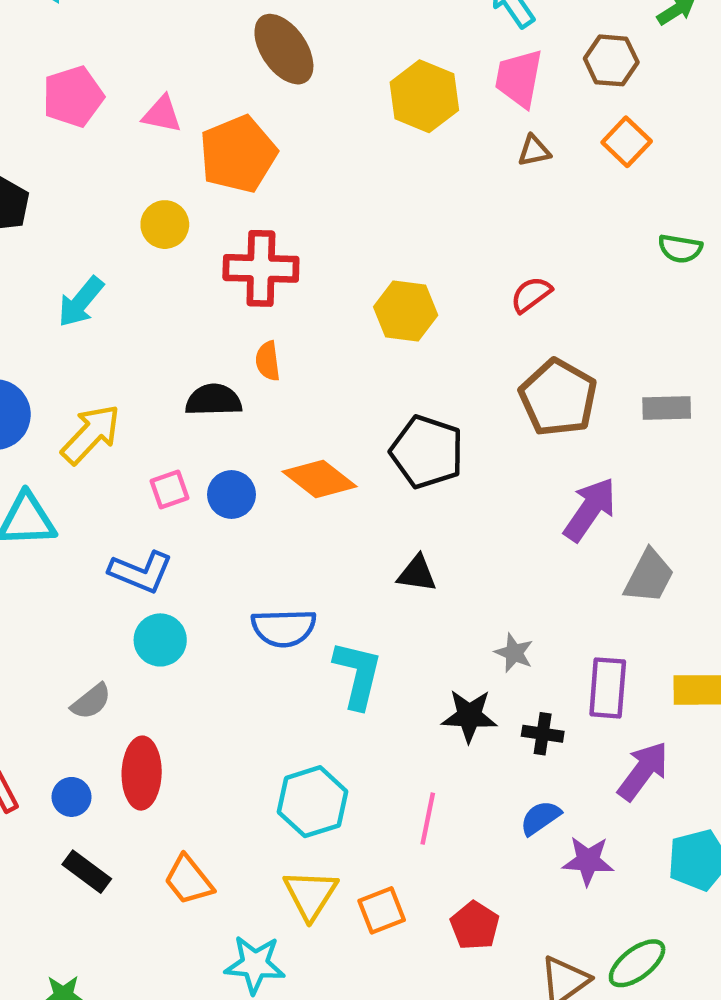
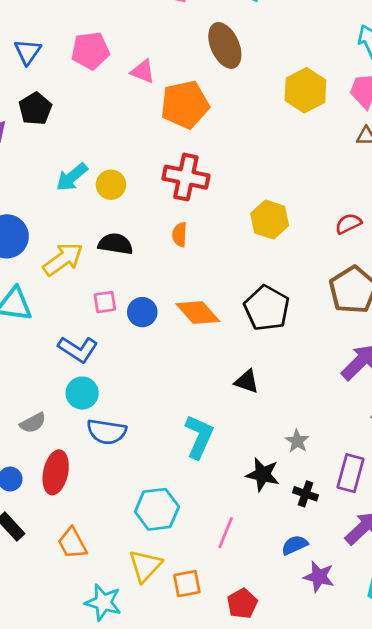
yellow circle: (165, 225) -> (111, 185), moved
black semicircle: (214, 400) -> (115, 244), moved
blue semicircle: (284, 628) -> (107, 432), moved

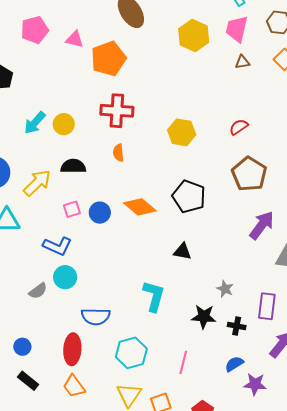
gray semicircle: (33, 423) -> (38, 291), moved
blue semicircle: (107, 432) -> (96, 316), moved
red ellipse: (56, 472) -> (72, 349), moved

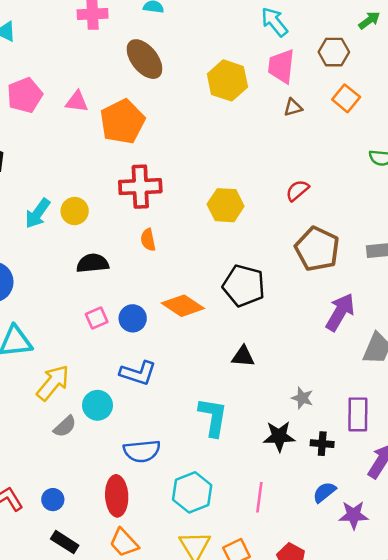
yellow arrow: (37, 183) -> (53, 383), moved
blue L-shape: (57, 246) -> (138, 373), moved

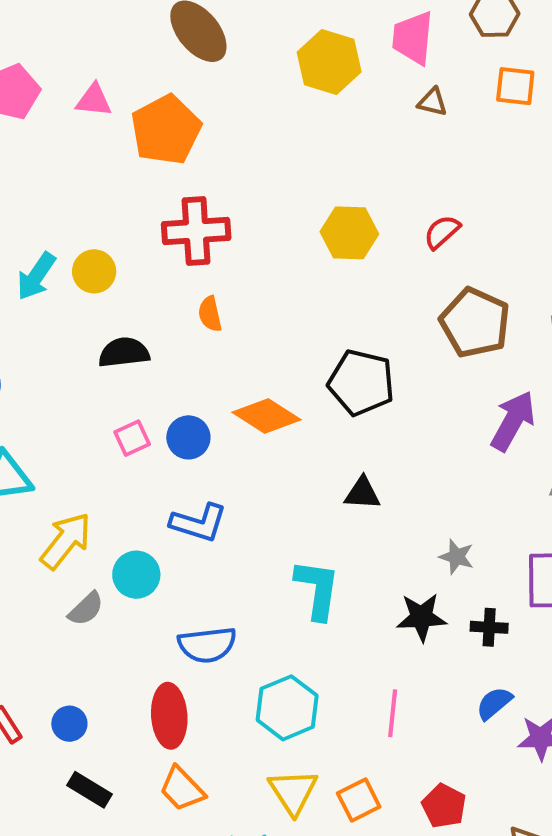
orange square: (346, 98) -> (515, 86), turned -32
brown triangle: (293, 107) -> (433, 102), turned 30
yellow hexagon: (226, 205) -> (349, 233), moved

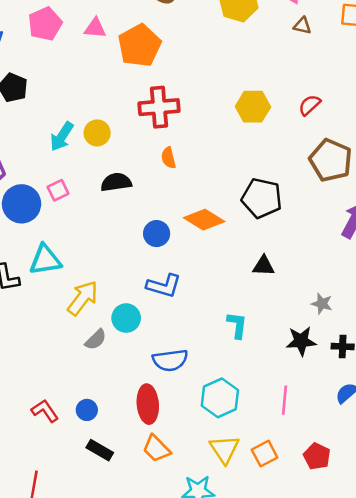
pink square: (132, 438) -> (58, 190), moved
cyan L-shape: (317, 589) -> (237, 325), size x0.7

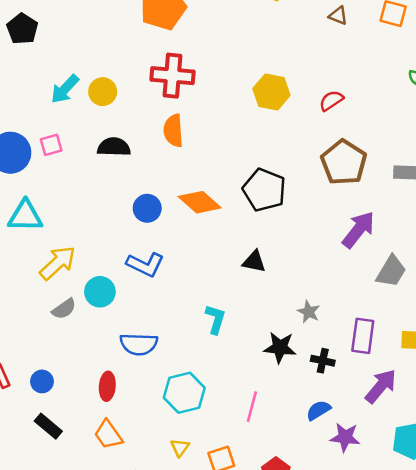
orange semicircle: (168, 158) -> (173, 131), size x1.4
red ellipse: (148, 404) -> (107, 386), size x0.7
yellow triangle: (224, 449) -> (180, 448), size x0.6

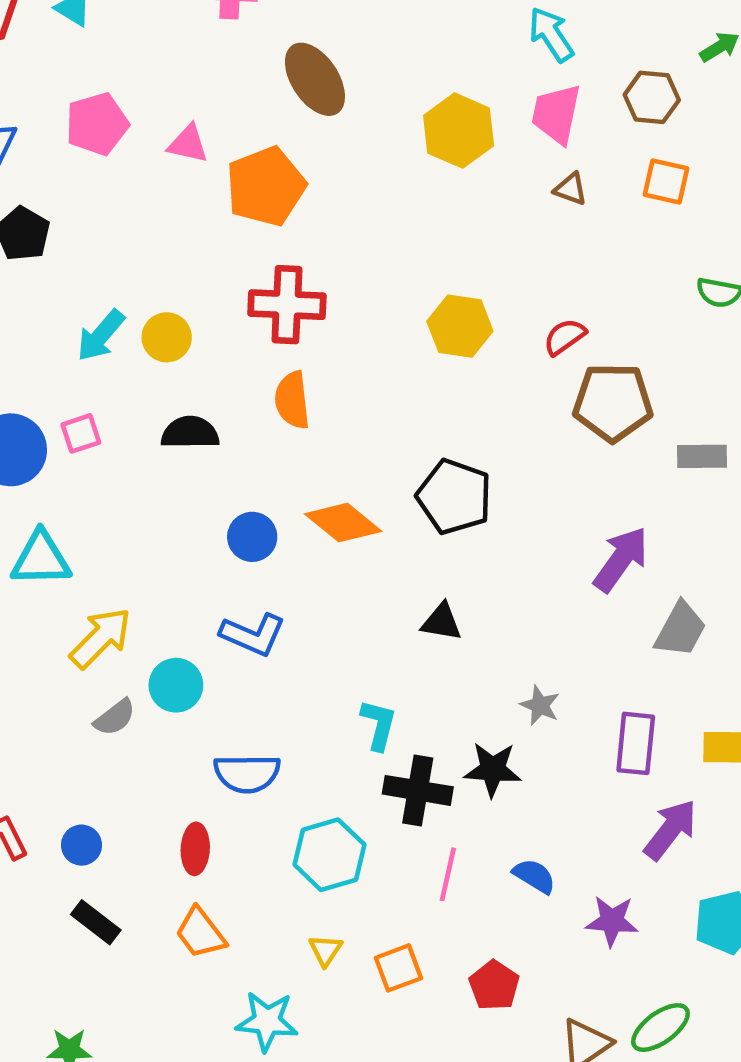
brown pentagon: (344, 162) -> (613, 402), moved, turned -30
black cross: (323, 361) -> (418, 790), moved, size x1.6
blue semicircle: (318, 410) -> (534, 876), moved, turned 65

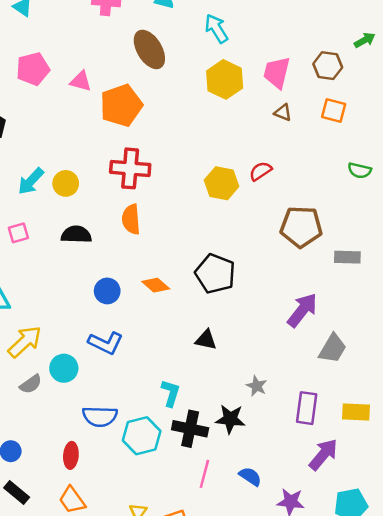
cyan arrow: (551, 34) -> (216, 28), moved
red semicircle: (565, 337) -> (261, 171), moved
orange diamond: (343, 523) -> (156, 285), size x0.7
cyan hexagon: (329, 855) -> (142, 436), moved

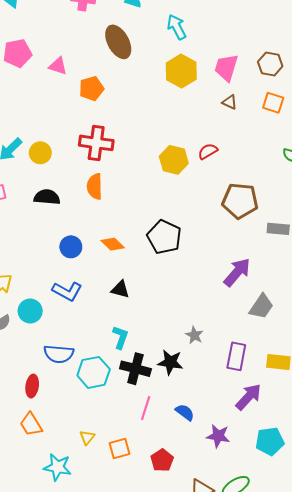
orange pentagon: (121, 105) -> (91, 88), size x0.7
black triangle: (206, 340) -> (120, 289), moved

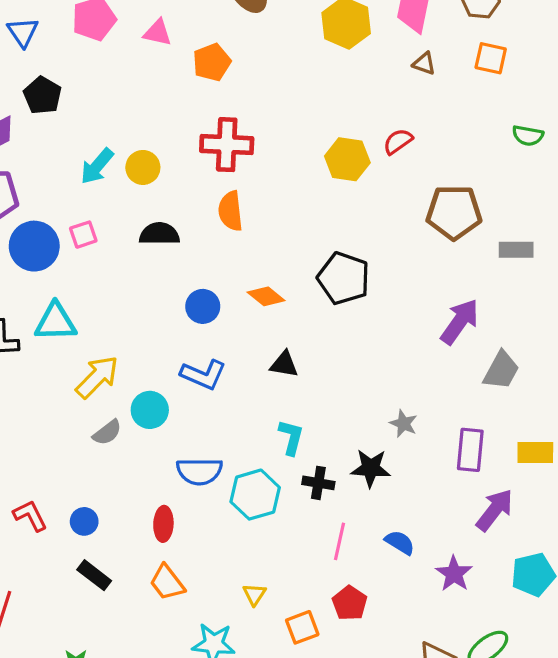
black cross: (135, 369) -> (318, 483), size x0.7
purple star: (218, 436) -> (454, 574), turned 30
orange square: (119, 448) -> (302, 627), moved
red pentagon: (162, 460) -> (350, 603), moved

